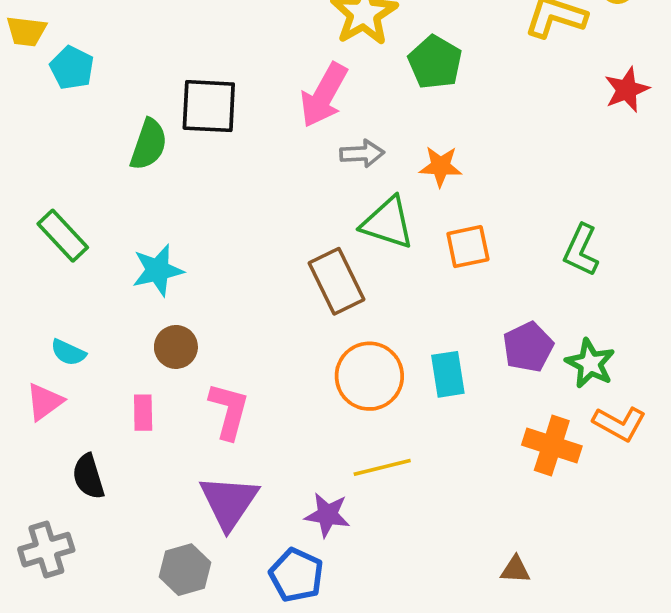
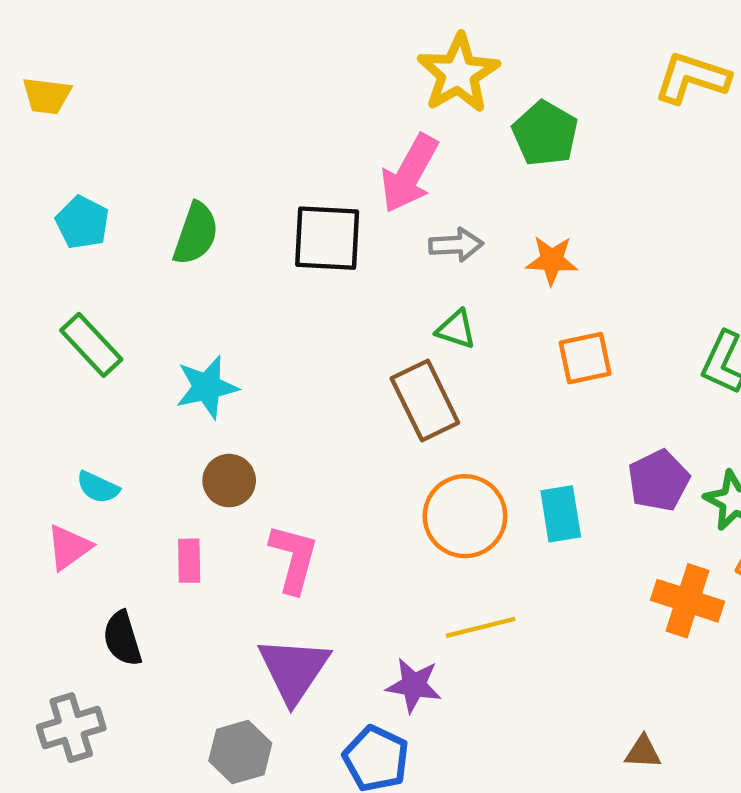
cyan pentagon: (72, 68) -> (82, 222), moved
black square: (209, 106) -> (327, 238), moved
green triangle: (388, 223) -> (456, 329), moved, size x0.6

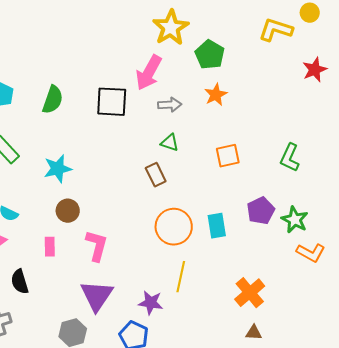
orange star: (552, 260) -> (216, 95), moved, turned -30
brown rectangle: (425, 400) -> (156, 175), size x0.7
orange cross: (687, 601) -> (250, 293), moved, turned 32
yellow line: (481, 627) -> (181, 277), turned -64

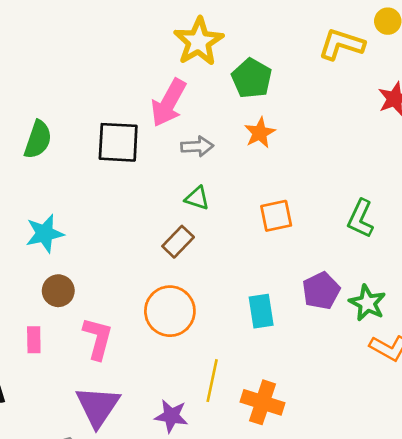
brown rectangle: (156, 175) -> (178, 242), turned 70
orange circle: (174, 227) -> (170, 311), moved
orange cross: (250, 293) -> (262, 402), moved, turned -32

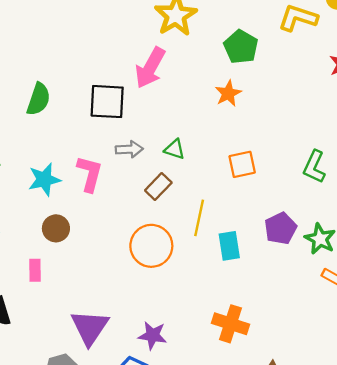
green pentagon: (252, 78) -> (241, 47), moved
gray arrow: (197, 146) -> (129, 149), moved
pink L-shape: (98, 338) -> (90, 174), moved
yellow line: (212, 381) -> (199, 218), moved

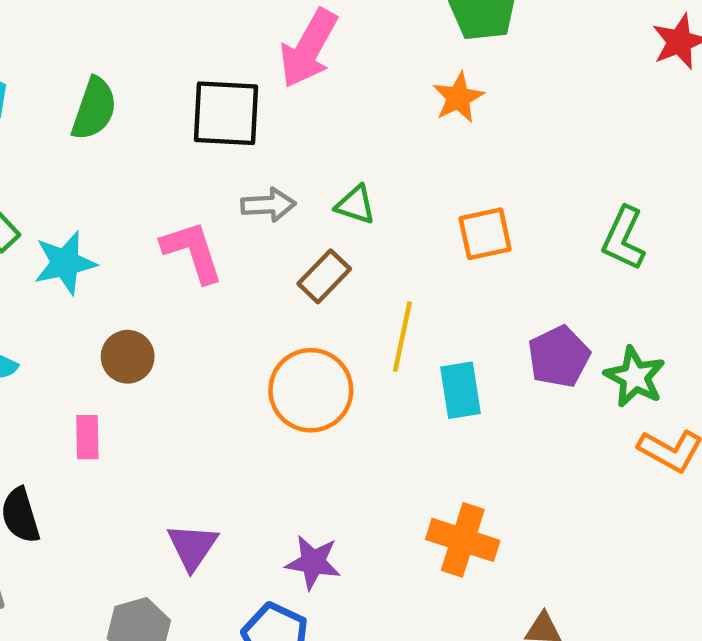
pink L-shape: (90, 174) -> (192, 252), turned -33
cyan star: (44, 180) -> (65, 263), moved
purple triangle: (90, 327) -> (192, 547), size x0.7

